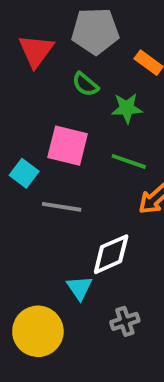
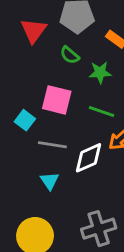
white diamond: (111, 254) -> (89, 158), moved
cyan triangle: (79, 288) -> (49, 181), moved
gray cross: (125, 321) -> (99, 229), size x1.6

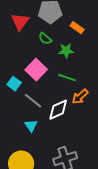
pink square: (57, 100) -> (36, 70), turned 30
gray line: (52, 145) -> (33, 101), turned 30

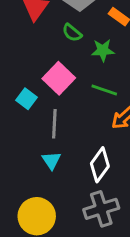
gray line: (33, 101) -> (54, 124), turned 54
white diamond: (58, 110) -> (100, 165), moved, turned -30

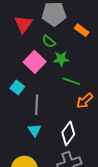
green star: (103, 50) -> (61, 59), moved
pink square: (59, 78) -> (35, 62), moved

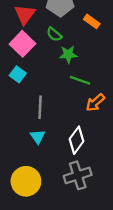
pink square: (35, 62) -> (22, 44), moved
cyan square: (17, 87) -> (18, 74), moved

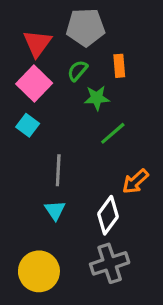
orange rectangle: (92, 21) -> (119, 66), moved, turned 49
green semicircle: (54, 34) -> (77, 71), turned 91
green line: (80, 80) -> (113, 133), turned -60
orange arrow: (95, 103) -> (135, 181), moved

